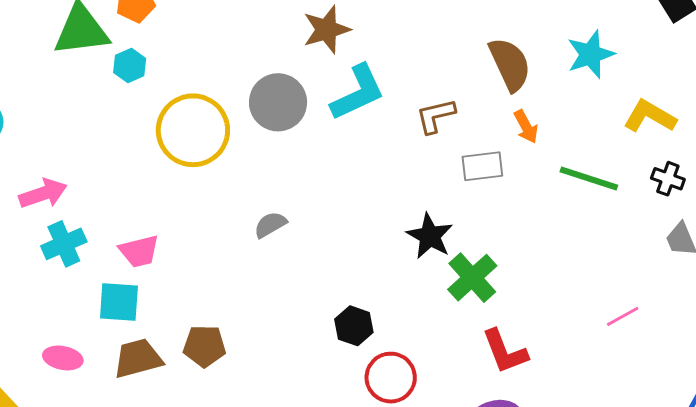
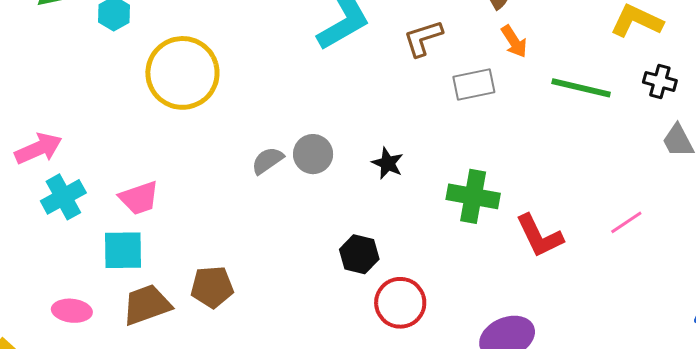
gray circle: (278, 102) -> (313, 154), moved, size x0.7
black star: (430, 236) -> (388, 163), moved, size x0.7
green cross: (472, 278) -> (473, 196), turned -33
red L-shape: (505, 352) -> (539, 236), moved

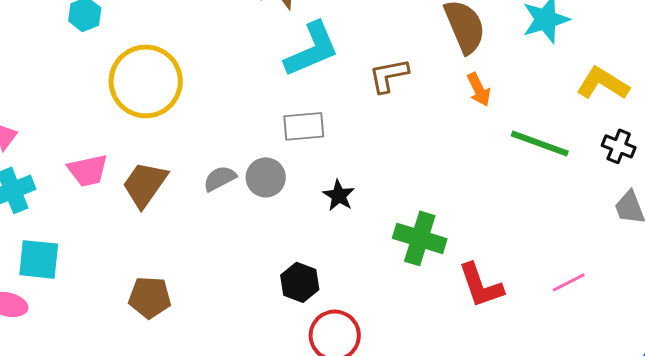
gray rectangle: (474, 85) -> (304, 126), moved
pink trapezoid: (139, 198) -> (88, 170), moved
cyan square: (123, 250) -> (39, 259), moved
brown trapezoid: (147, 305) -> (145, 184), moved, turned -42

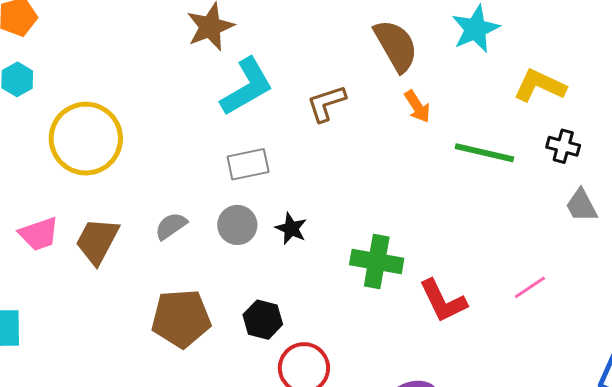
gray circle: (266, 177) -> (237, 225), moved
brown pentagon: (150, 297) -> (181, 318), moved, size x1.4

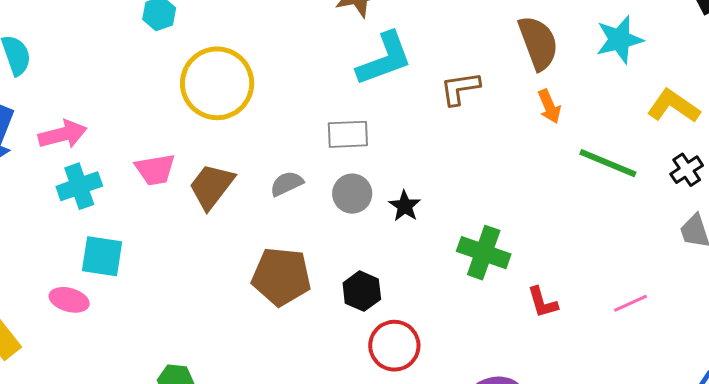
black cross: (563, 146) -> (687, 170), turned 32
gray rectangle: (248, 164) -> (348, 134), moved
red L-shape: (443, 301) -> (542, 302), size x0.7

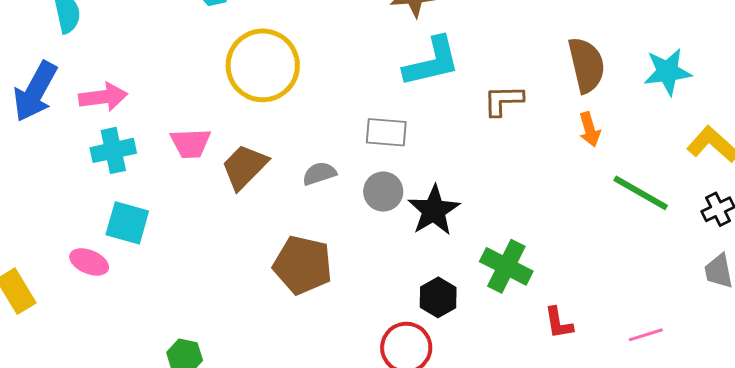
black star: (405, 206) -> (434, 210), size x1.6
black hexagon: (362, 291) -> (438, 297), moved

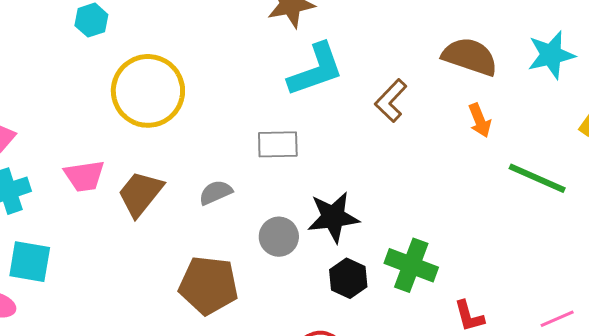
brown semicircle: (586, 65) -> (470, 57), turned -52
brown L-shape: (503, 100) -> (391, 101), turned -39
gray circle: (383, 192) -> (279, 237), moved
black star: (434, 210) -> (333, 217), turned 30
black hexagon: (438, 297) -> (348, 278), moved

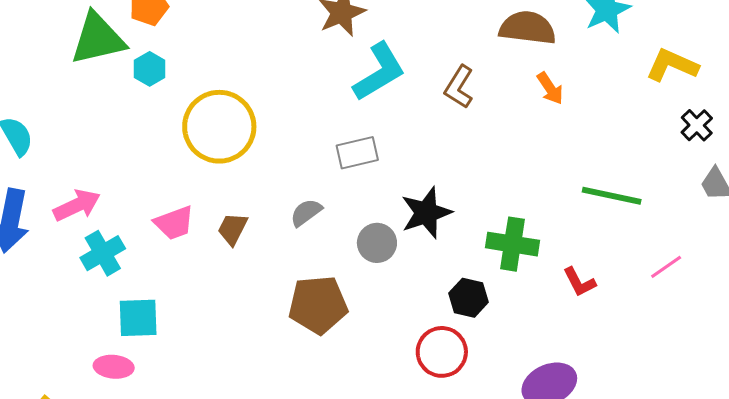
green line: (537, 178) -> (612, 196), moved
brown trapezoid: (140, 194) -> (233, 229), size x0.7
black hexagon: (348, 278) -> (468, 298), moved

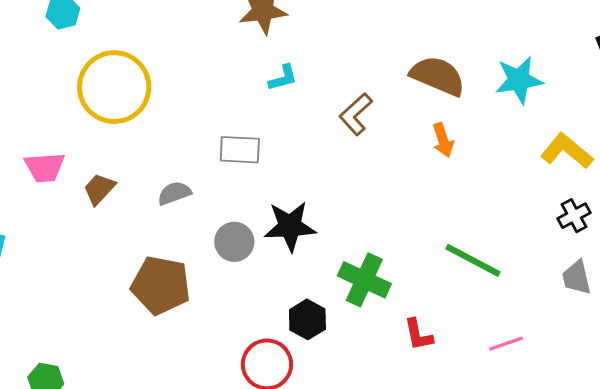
cyan L-shape: (379, 72) -> (283, 78), size x0.5

